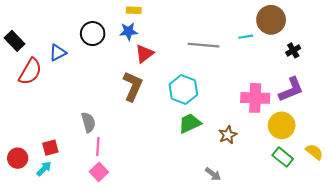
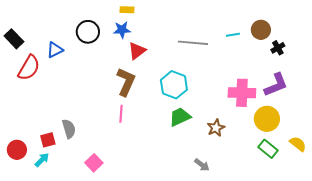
brown circle: (271, 20) -> (261, 30), moved, size x0.7
gray semicircle: (88, 122) -> (69, 129), moved
pink line: (98, 147) -> (121, 114), moved

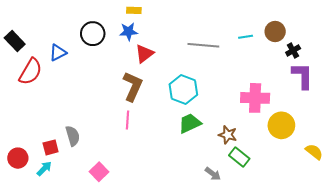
purple L-shape: (276, 85) -> (303, 76), moved, turned -68
brown star: (216, 128) -> (228, 135), turned -30
green rectangle: (268, 149) -> (239, 157), moved

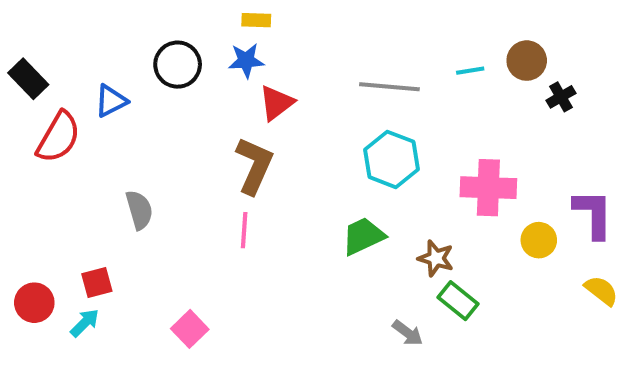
purple L-shape: (303, 76) -> (593, 214), moved
cyan hexagon: (183, 90) -> (391, 159), moved
yellow circle: (281, 125) -> (539, 240), size x0.7
gray semicircle: (73, 136) -> (139, 210), moved

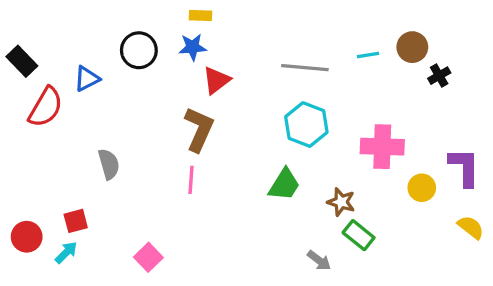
green trapezoid: (363, 236) -> (284, 185), turned 147

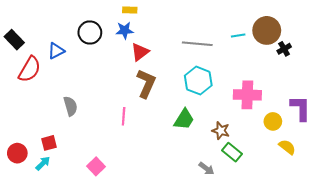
brown circle: (412, 47) -> (267, 30), size x1.4
brown L-shape: (199, 129) -> (146, 84), moved
yellow semicircle: (471, 227) -> (287, 147), moved

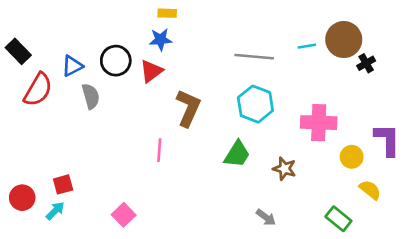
black circle: (90, 33) -> (116, 61), moved
red triangle: (140, 52) -> (151, 71), moved
gray semicircle: (70, 106) -> (91, 96), moved
green rectangle: (232, 152) -> (338, 219), moved

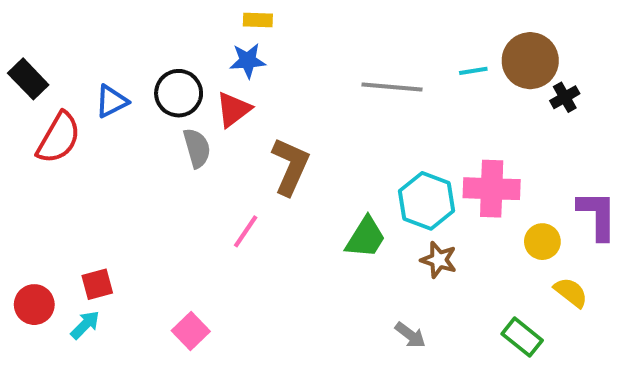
gray semicircle: (91, 96) -> (197, 148), moved
cyan hexagon: (255, 104) -> (427, 201), moved
pink line: (159, 150) -> (246, 231), turned 30

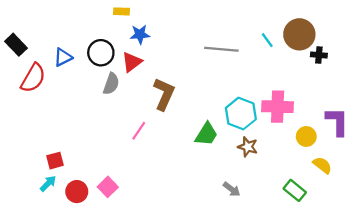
yellow rectangle: (258, 20) -> (122, 11), moved
cyan line: (473, 71) -> (267, 40), turned 63
black cross: (565, 97) -> (319, 55), turned 35
gray semicircle: (197, 148) -> (111, 84), turned 35
red circle: (34, 305) -> (77, 192), moved

